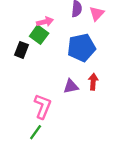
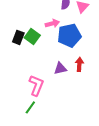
pink arrow: (45, 22) -> (52, 23), moved
green square: (39, 35) -> (32, 36), moved

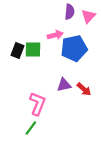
green square: (32, 36) -> (33, 49), turned -35
red arrow: (79, 64) -> (84, 89), moved, turned 128

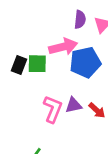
pink arrow: (55, 35) -> (63, 47), size x1.5
pink L-shape: (37, 104) -> (53, 109), moved

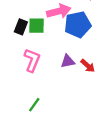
pink L-shape: (53, 109) -> (32, 60), moved

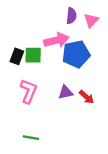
green line: (34, 105) -> (31, 138), turned 64

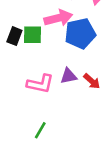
pink L-shape: (28, 91) -> (40, 84), moved, turned 80
green line: (31, 138) -> (40, 130), moved, turned -70

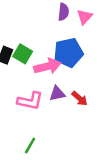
pink arrow: (58, 18) -> (47, 66), moved
green square: (32, 35) -> (23, 54), turned 30

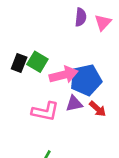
blue pentagon: (68, 53) -> (86, 80), moved

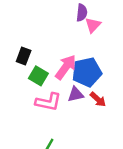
pink triangle: (103, 22) -> (93, 25), moved
green square: (37, 62) -> (38, 76), moved
pink arrow: (64, 75) -> (66, 67), turned -40

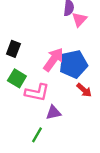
green square: (38, 76) -> (17, 78), moved
purple triangle: (76, 94) -> (53, 113), moved

